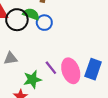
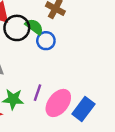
purple line: (51, 68) -> (37, 93), turned 40
pink ellipse: (71, 71) -> (58, 103), turned 40

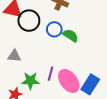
green semicircle: (34, 27) -> (70, 36), moved
pink ellipse: (58, 103) -> (69, 81), turned -70

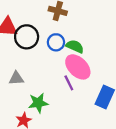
purple line: (51, 74) -> (69, 83), moved, turned -32
pink ellipse: (69, 81) -> (78, 67), moved

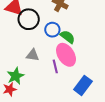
gray triangle: (16, 78) -> (33, 55), moved
green star: (38, 103) -> (16, 76), moved, turned -30

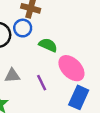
blue circle: (52, 30) -> (23, 28), moved
pink ellipse: (66, 55) -> (71, 68), moved

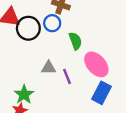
green semicircle: (48, 45) -> (75, 41), turned 42
gray triangle: (12, 76) -> (49, 68), moved

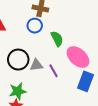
black circle: (28, 28) -> (18, 60), moved
green star: (24, 94) -> (18, 91), turned 30

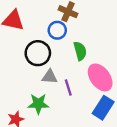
black circle: (18, 60) -> (38, 53), moved
green star: (18, 91) -> (38, 104), moved

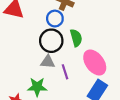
black circle: (38, 53) -> (51, 41), moved

